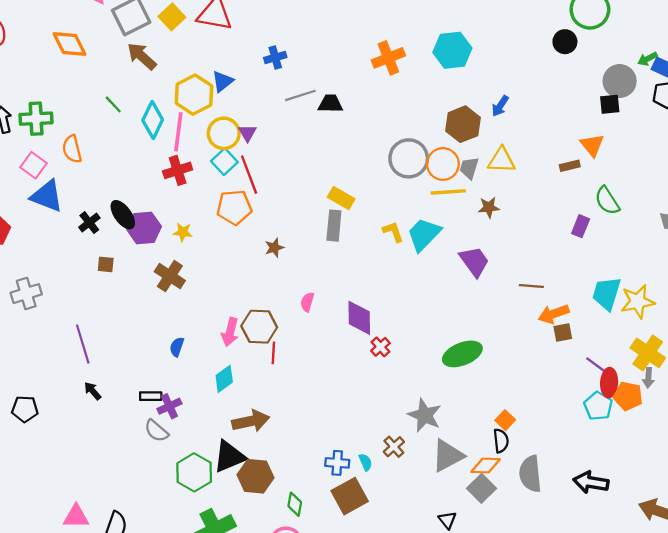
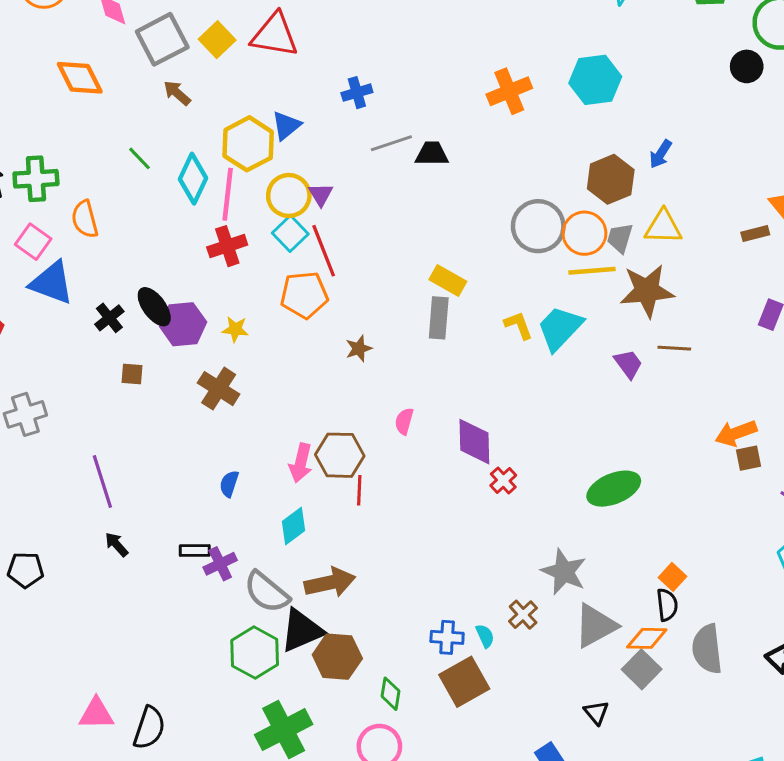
brown arrow: (142, 56) -> (177, 93), size x0.7
brown star: (489, 207) -> (647, 291), size x1.8
purple trapezoid: (474, 261) -> (628, 364), size x0.7
brown line: (531, 286) -> (674, 348), moved
gray semicircle: (156, 431) -> (267, 592), moved, size x1.4

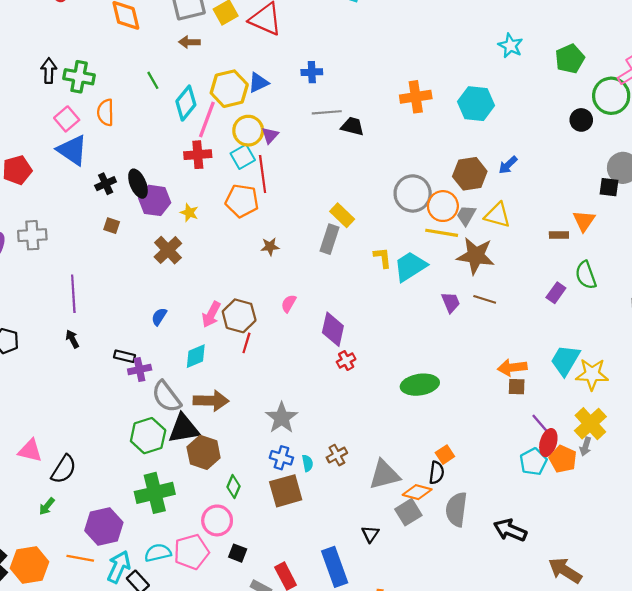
brown arrow: (177, 93) -> (189, 42), turned -54
gray star: (564, 572) -> (282, 418), moved

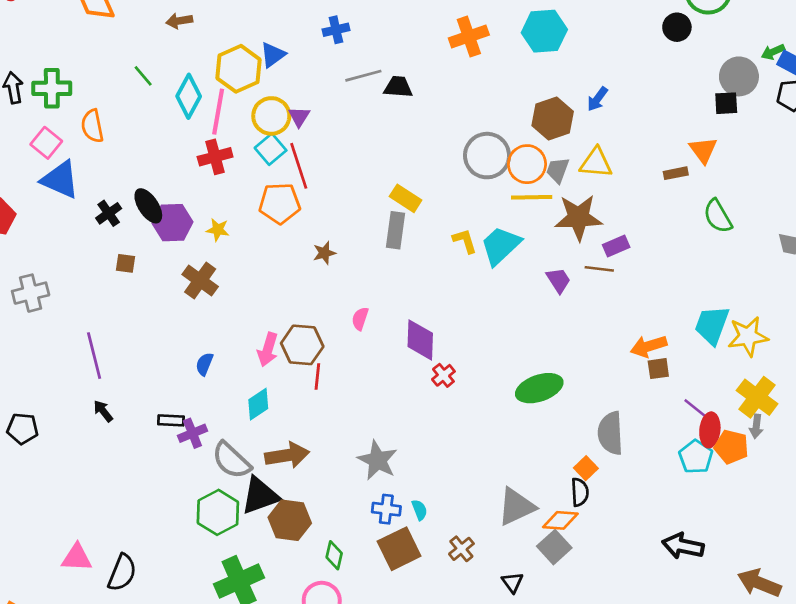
purple rectangle: (556, 293) -> (616, 246), moved, turned 42
brown cross: (337, 455) -> (461, 549), moved
gray semicircle: (456, 509) -> (610, 433), moved

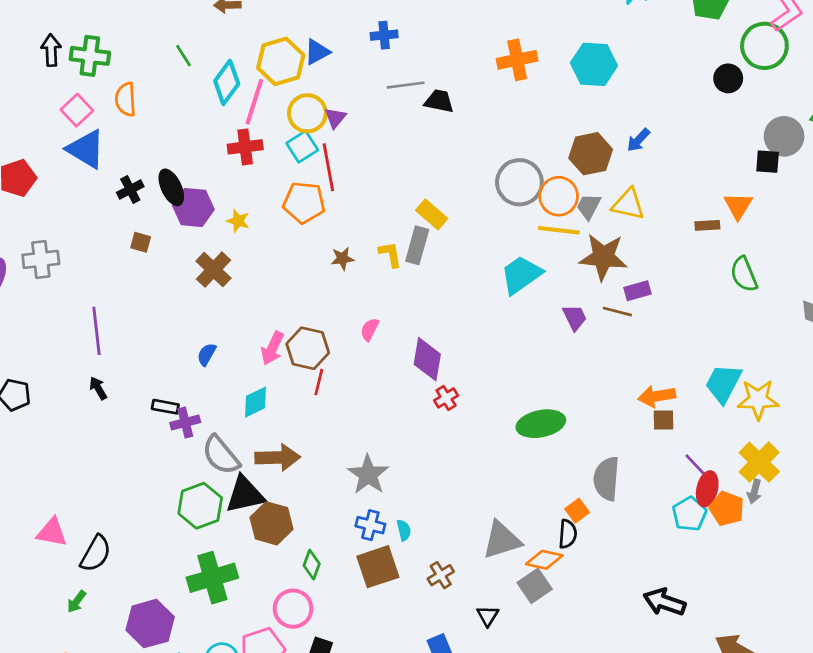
yellow L-shape: (465, 241) -> (390, 254), moved

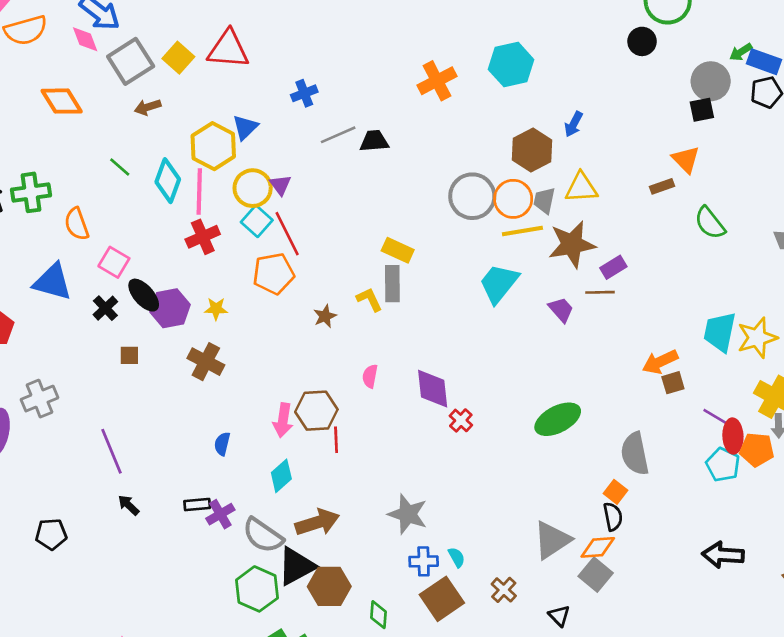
pink square: (77, 110) -> (114, 262), moved

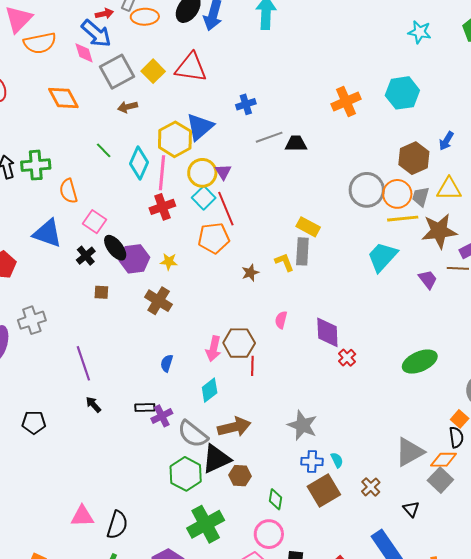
blue triangle: (245, 127) -> (200, 127), size x1.4
brown hexagon: (329, 586) -> (240, 476), size x0.7

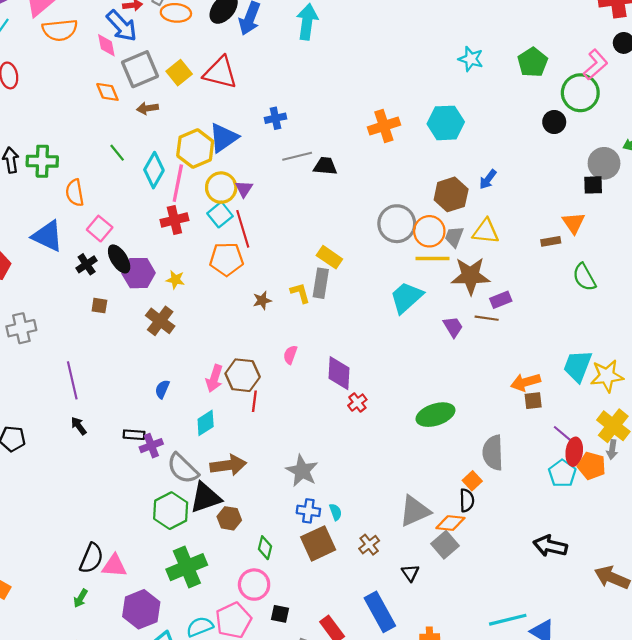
orange diamond: (63, 98) -> (107, 92), moved, size x0.7
pink triangle: (82, 516) -> (114, 566), moved

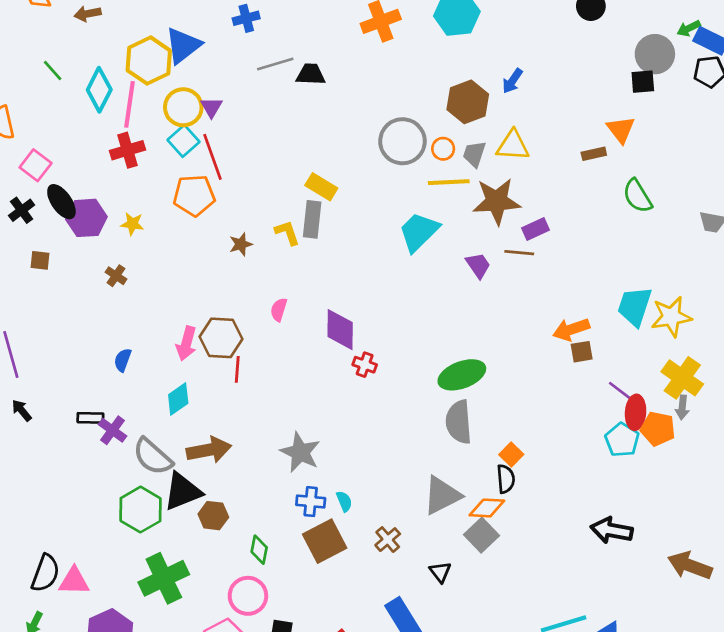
orange circle: (429, 231) -> (443, 149), size x0.6
brown cross: (160, 321) -> (116, 276), size x0.6
red cross: (357, 403) -> (365, 365), turned -30
purple cross: (151, 446) -> (113, 430), turned -30
gray semicircle: (493, 453) -> (459, 422), moved

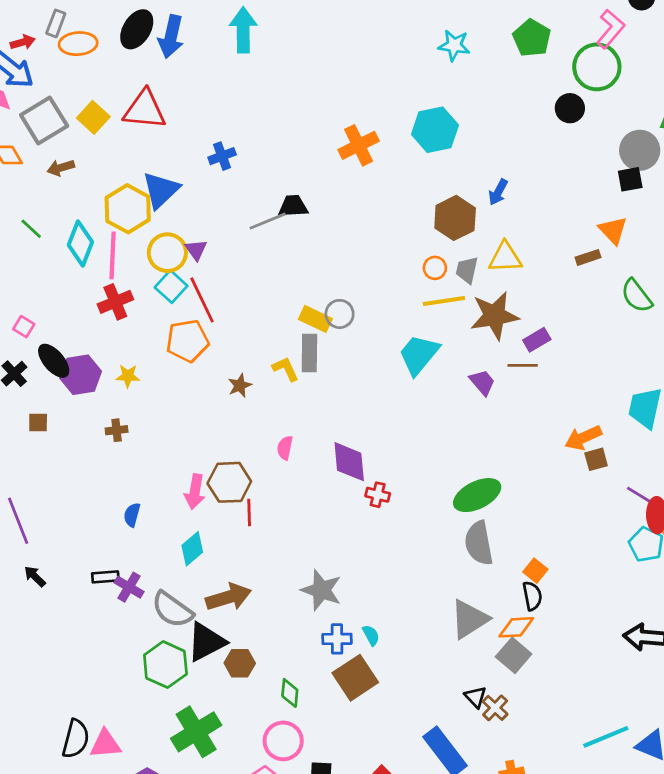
gray line: (275, 64) -> (268, 221), moved
gray circle: (402, 141) -> (340, 314), moved, size x0.6
pink square: (36, 165) -> (24, 327), size x0.7
brown cross: (116, 276) -> (117, 430), turned -35
brown cross: (388, 540) -> (495, 708), moved

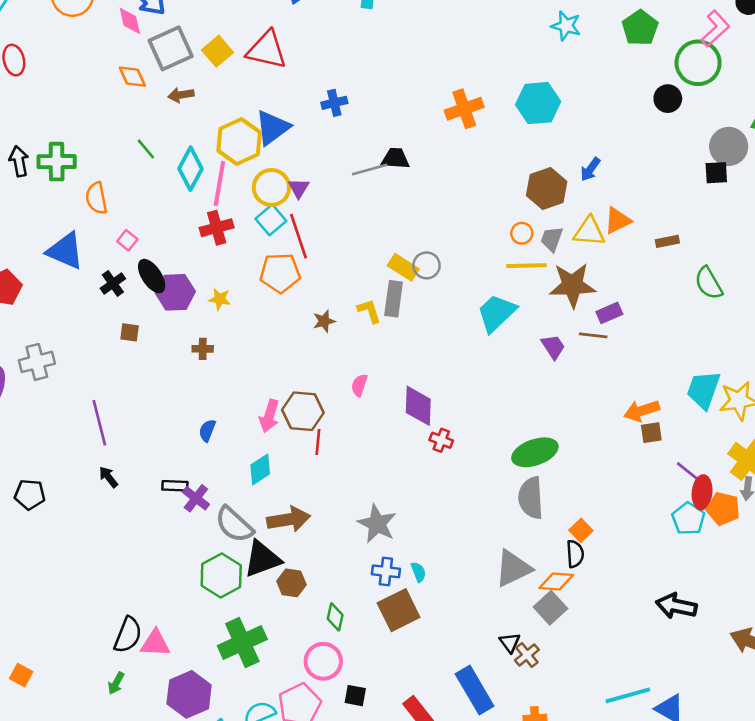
orange triangle: (613, 230) -> (618, 221), moved, turned 40

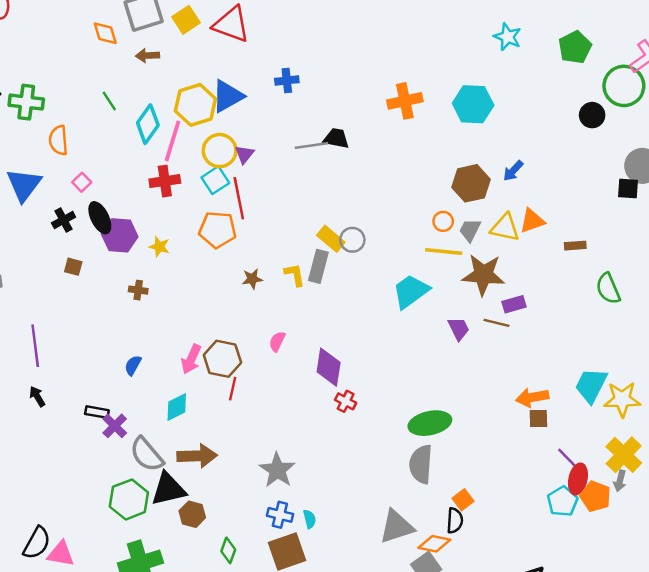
blue triangle: (65, 251) -> (24, 185), turned 36

